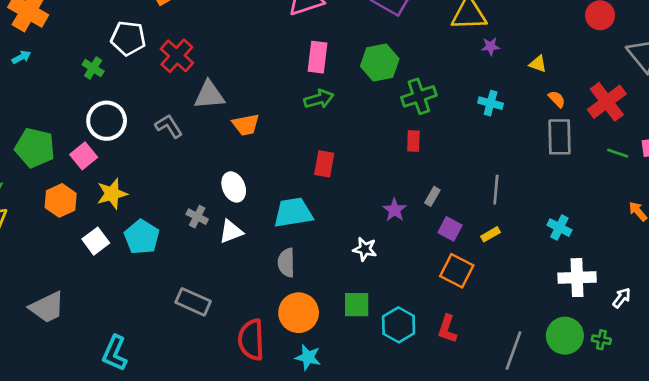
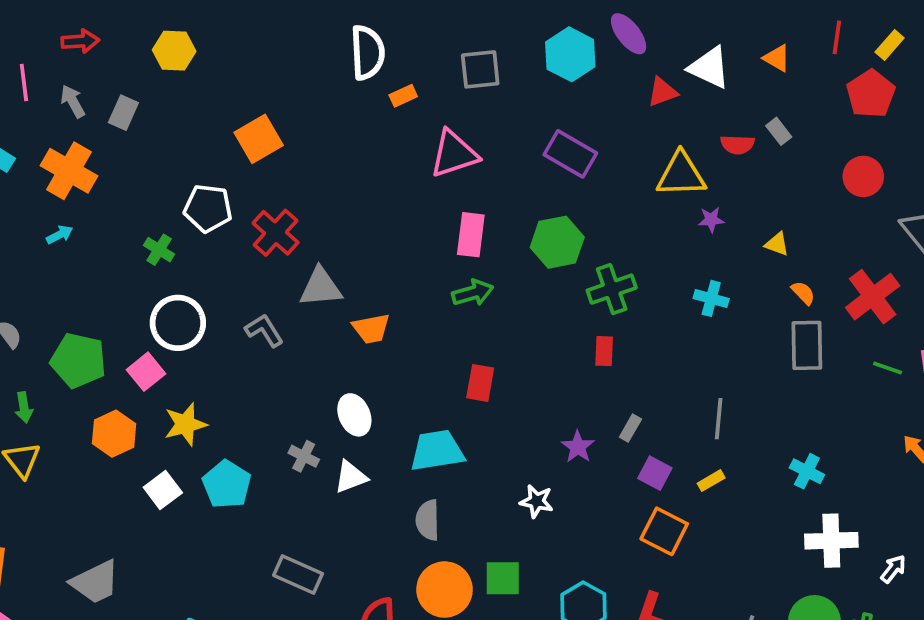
green square: (357, 305) -> (503, 578), moved

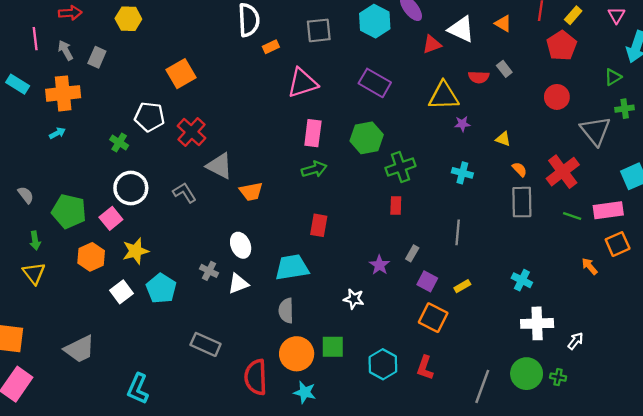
orange cross: (69, 171) -> (63, 93), turned -36
gray triangle: (321, 287) -> (220, 166), turned 32
gray line: (719, 419) -> (458, 232), moved

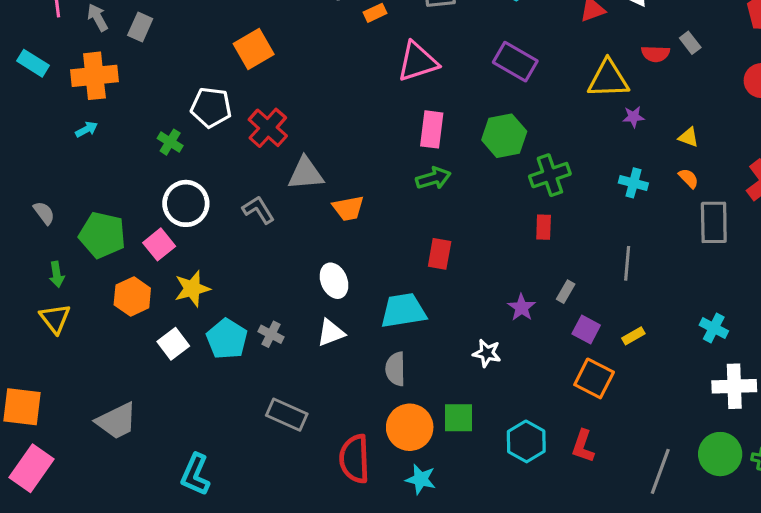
gray triangle: (220, 166) -> (306, 174), turned -32
orange semicircle: (520, 169) -> (689, 178), moved
gray cross: (209, 271) -> (271, 334), moved

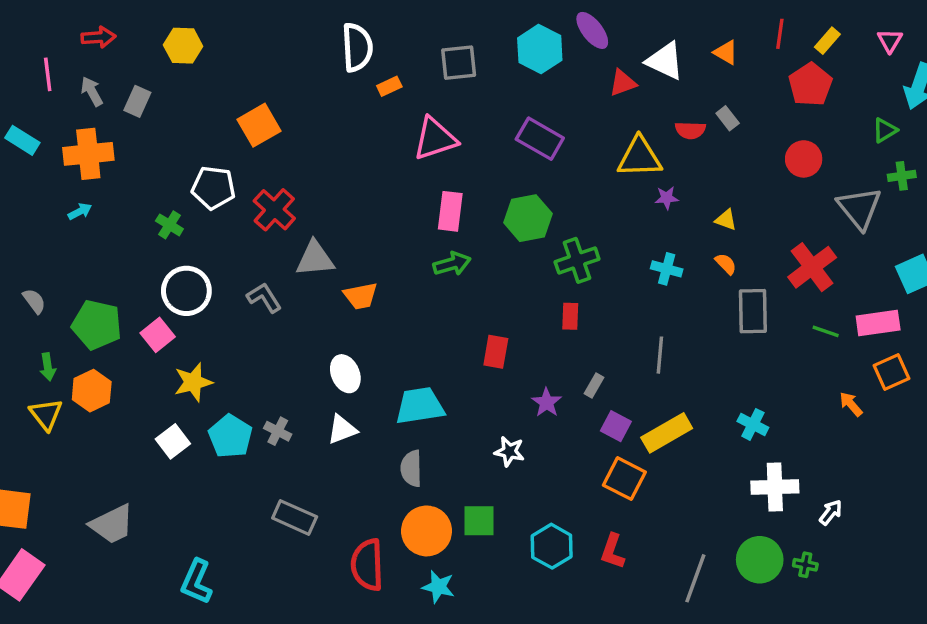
red rectangle: (440, 254) -> (496, 352), moved
orange hexagon: (132, 296) -> (92, 391), moved
yellow rectangle: (633, 336) -> (667, 433), size x2.0

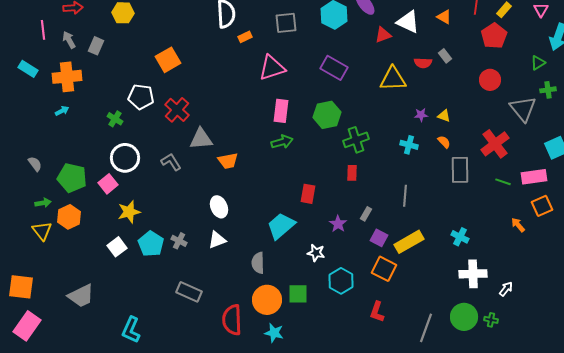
purple star: (667, 198) -> (421, 115), moved
green arrow: (48, 367) -> (43, 203), turned -91
cyan trapezoid: (420, 406) -> (281, 226), moved, turned -32
cyan hexagon: (552, 546) -> (341, 281), moved

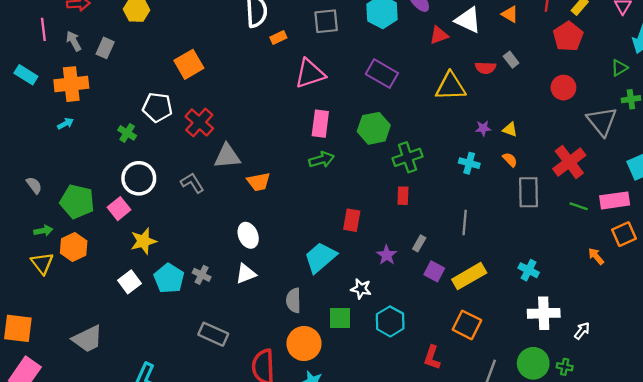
orange square: (384, 269) -> (467, 325), moved
green square: (298, 294) -> (340, 318), moved

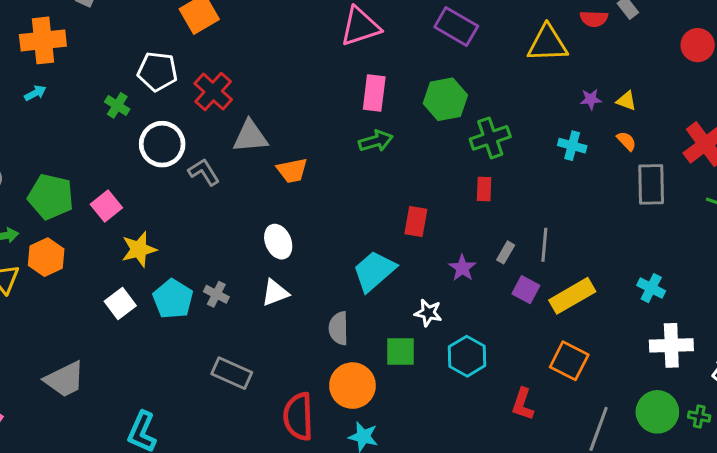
white circle: (139, 178) -> (162, 144), moved
gray line: (465, 223) -> (544, 245), moved

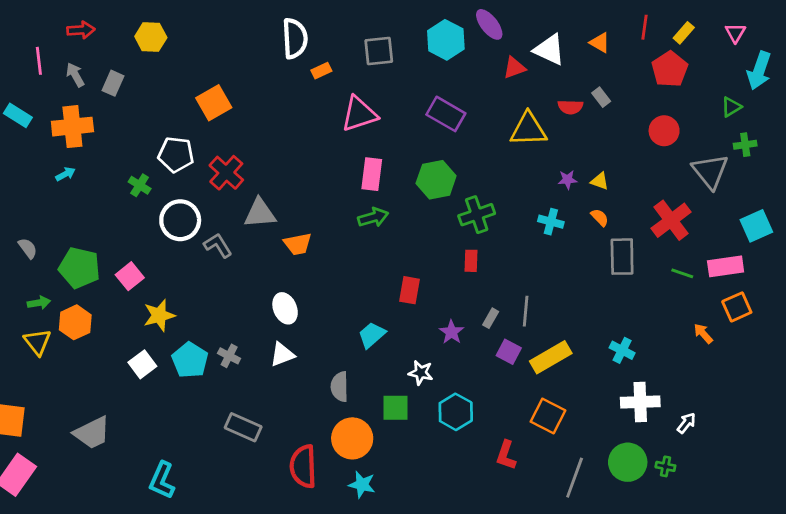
cyan trapezoid: (374, 271) -> (372, 335), size x0.7

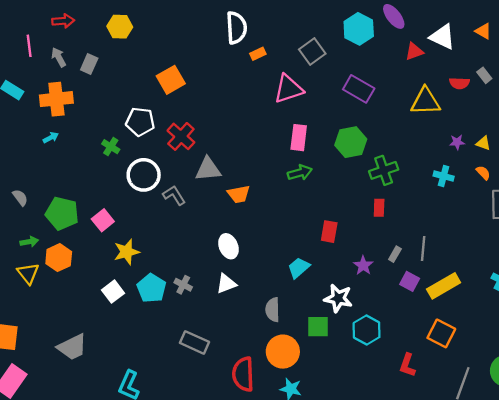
gray square: (379, 51) -> (312, 52), moved, turned -30
white star: (421, 373) -> (338, 298), size x1.4

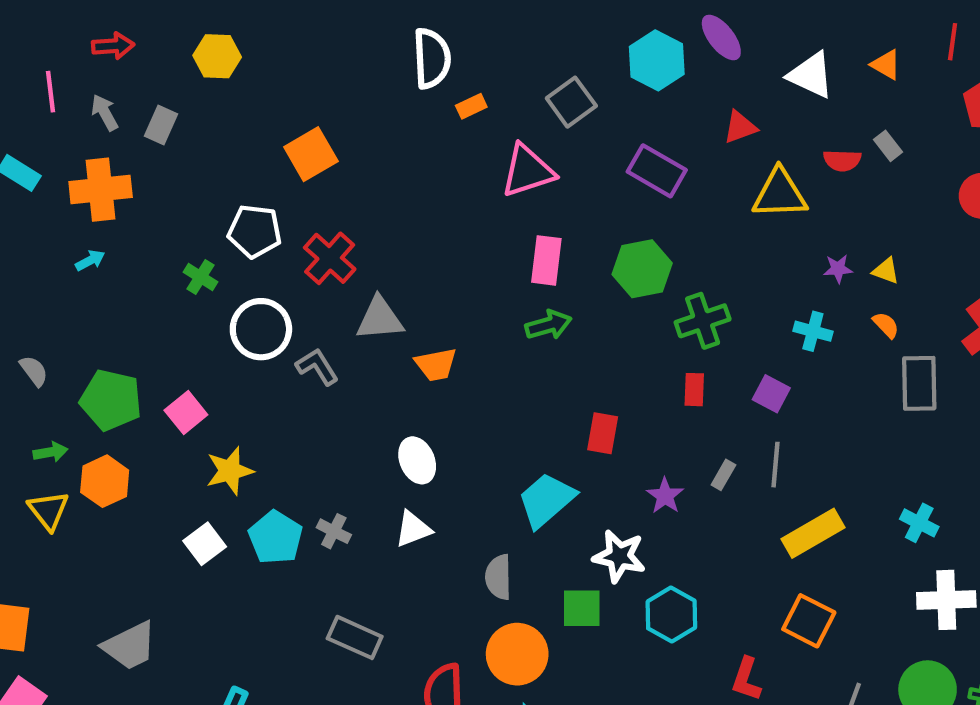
red triangle: (414, 52) -> (740, 127), moved
cyan trapezoid: (299, 268) -> (546, 500), size x1.4
purple square: (410, 281) -> (771, 394), moved

